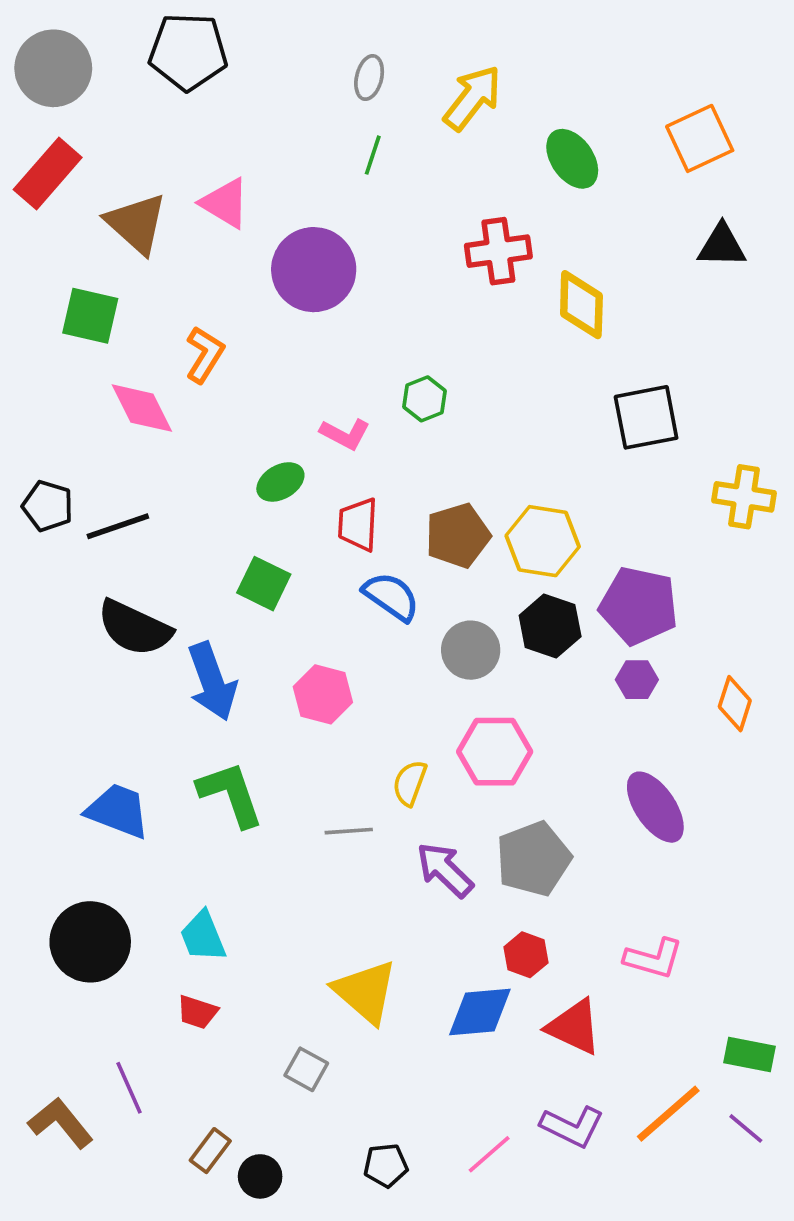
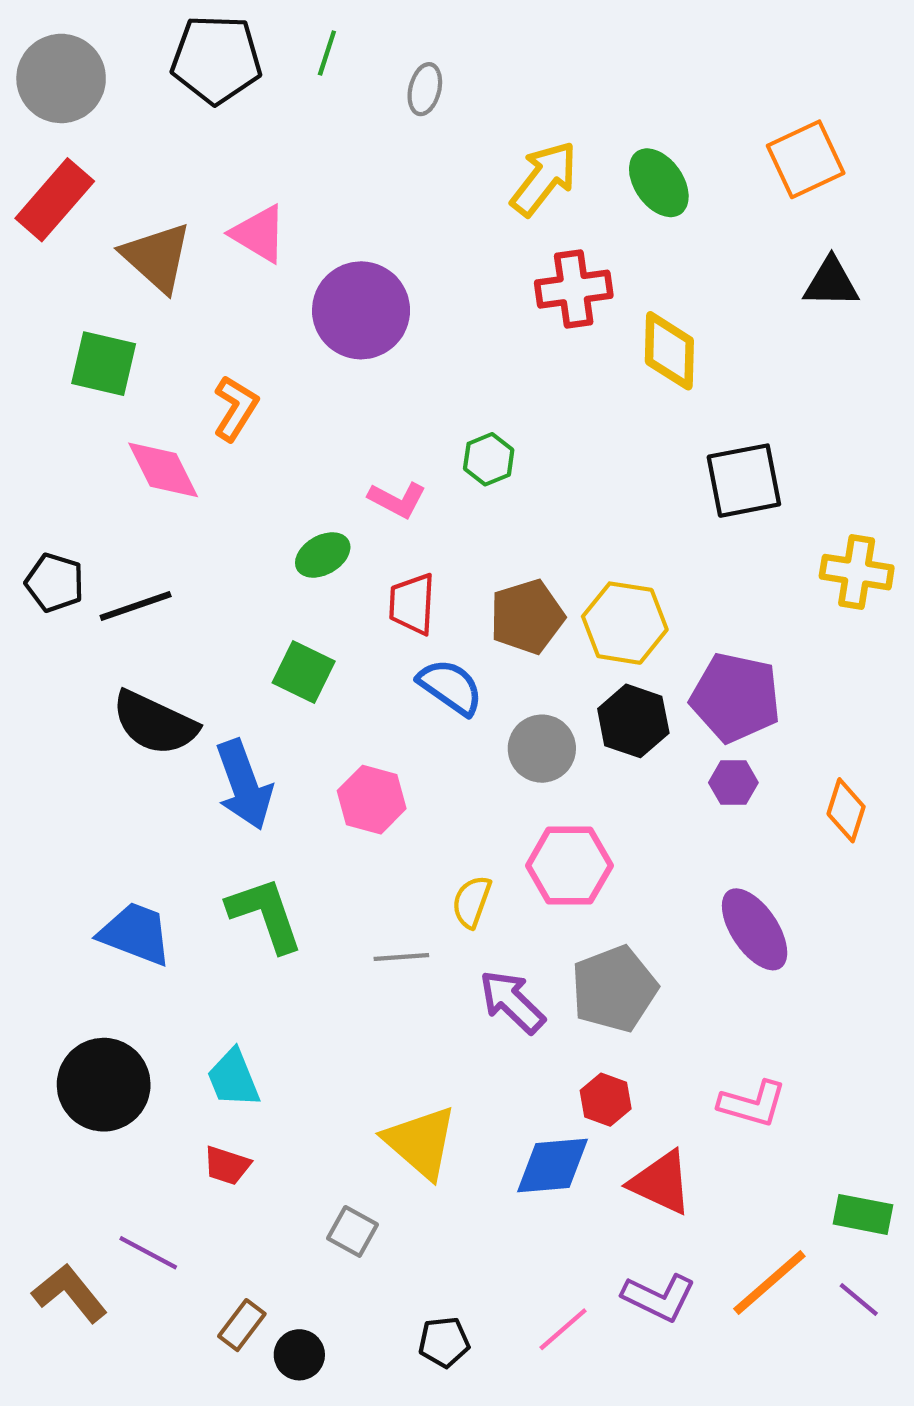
yellow arrow: (473, 98) -> (544, 178), moved
green line: (373, 155) -> (327, 53), moved
purple line: (129, 1088) -> (148, 1253), turned -38

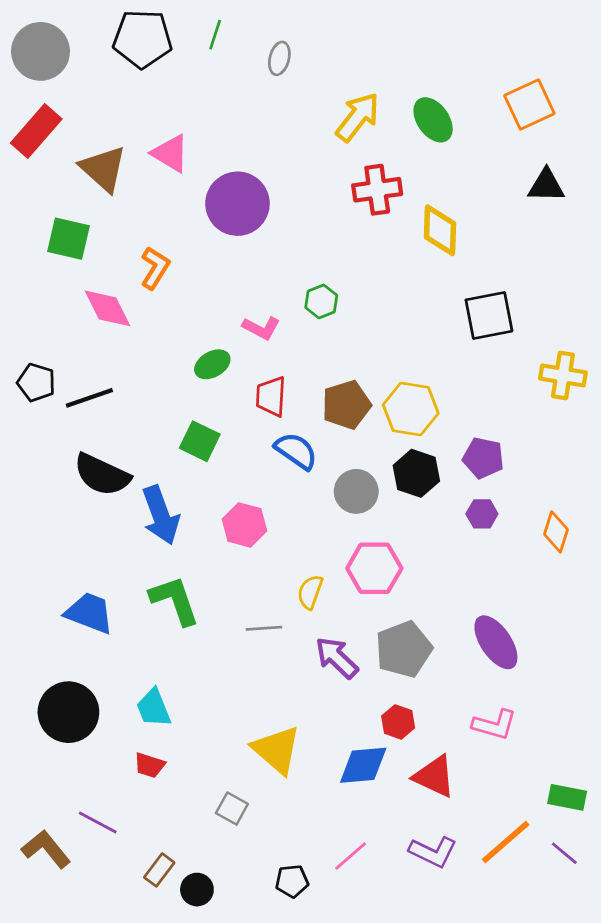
purple pentagon: (735, 698) -> (483, 458), size x0.7
purple ellipse: (755, 929) -> (496, 642), moved
pink line: (563, 1329) -> (351, 856), moved

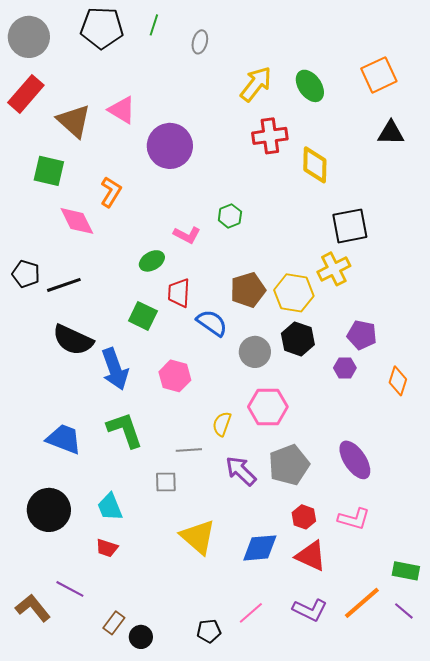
yellow cross: (563, 375) -> (334, 269), moved, turned -36
red trapezoid: (271, 396) -> (179, 293), moved
purple pentagon: (483, 458) -> (362, 335), moved
red hexagon: (398, 722) -> (304, 517), moved
gray square: (232, 809) -> (166, 482), moved, turned -30

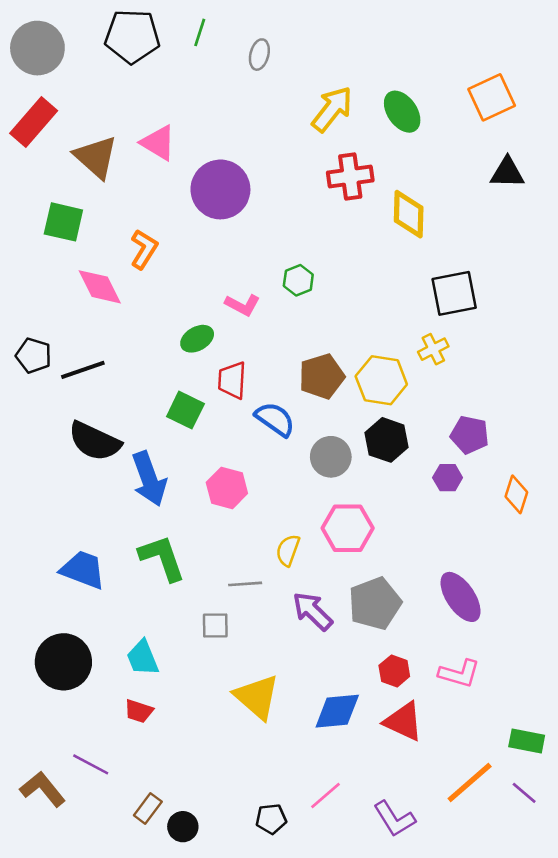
yellow cross: (334, 269) -> (433, 349), size x0.7
purple L-shape: (310, 610) -> (394, 819), moved, turned 32

